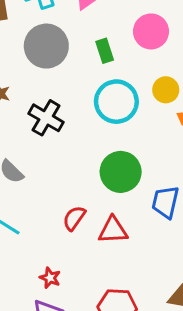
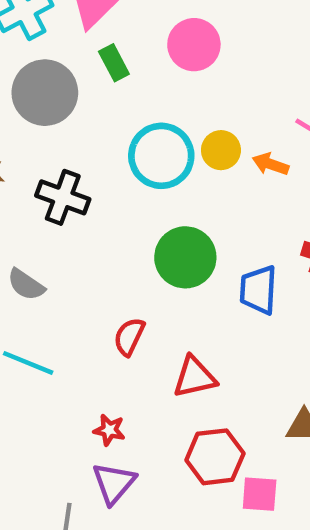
green rectangle: (105, 51) -> (114, 63), moved
yellow circle: (166, 90) -> (221, 150), moved
red triangle: (113, 230) -> (195, 377), moved

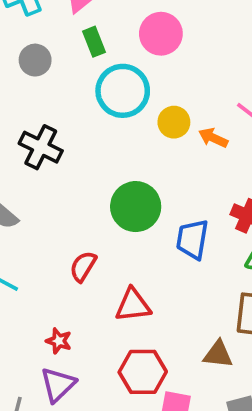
gray circle: (45, 93) -> (35, 60), size x0.6
cyan circle: (161, 156) -> (123, 91), moved

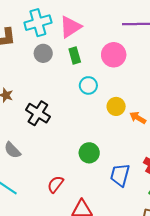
gray circle: (35, 60) -> (43, 53), moved
cyan circle: (123, 91) -> (88, 85), size x0.6
green circle: (136, 207) -> (89, 153), size x0.7

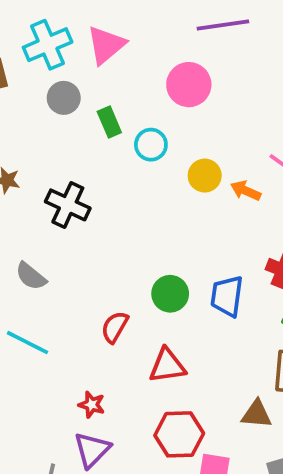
green rectangle: (75, 56) -> (109, 122), moved
green circle: (89, 153) -> (170, 294), moved

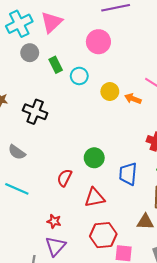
blue trapezoid: (227, 296) -> (128, 174), moved

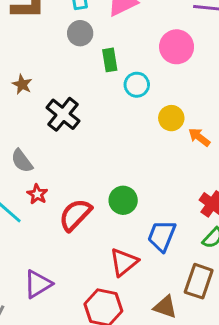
red semicircle: (65, 178) -> (75, 215), size x1.4
red triangle: (95, 198) -> (124, 262), moved, turned -45
red star: (54, 221) -> (37, 194), moved
purple triangle: (56, 246) -> (38, 284), moved

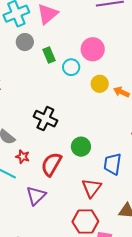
pink circle: (177, 47) -> (93, 49), moved
black cross: (63, 114) -> (45, 119), moved
purple triangle: (38, 284) -> (36, 196), moved

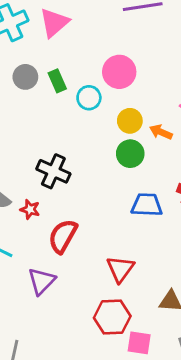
gray circle: (25, 42) -> (25, 77), moved
green circle: (81, 147) -> (130, 154), moved
red star: (23, 157) -> (30, 209), moved
blue trapezoid: (113, 164) -> (147, 205), moved, turned 85

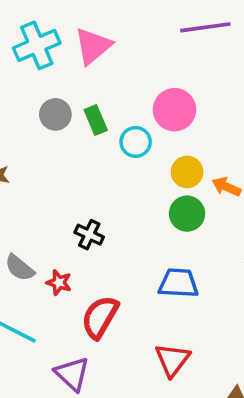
black cross: (53, 171) -> (89, 235), size x0.7
blue trapezoid: (147, 205) -> (178, 283), moved
purple triangle: (41, 281) -> (72, 374), turned -32

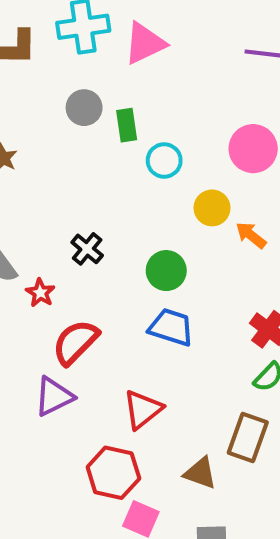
pink circle: (174, 110) -> (253, 149), moved
green circle: (187, 214) -> (166, 271), moved
purple triangle: (72, 374) -> (54, 396), moved, turned 36

